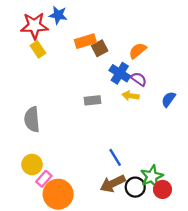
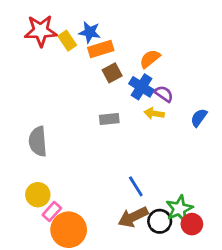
blue star: (58, 15) -> (90, 32), moved
brown square: (100, 48) -> (112, 73), moved
yellow rectangle: (38, 49) -> (67, 41), moved
orange semicircle: (138, 51) -> (150, 59), moved

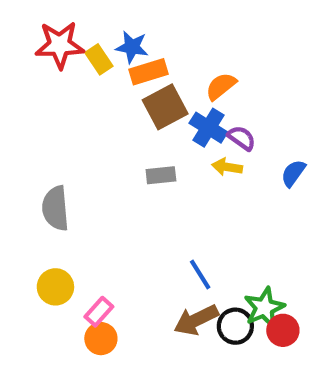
brown square: (112, 73) -> (165, 107), size x1.5
pink rectangle: (52, 211) -> (99, 312), moved
orange circle: (69, 230) -> (101, 339), size x0.6

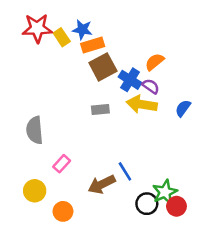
orange semicircle: (221, 86) -> (155, 62), moved
yellow arrow: (227, 167) -> (142, 104), size x1.6
yellow circle: (55, 287) -> (35, 191), moved
pink rectangle: (99, 312) -> (62, 164), moved
brown arrow: (196, 320) -> (102, 184), moved

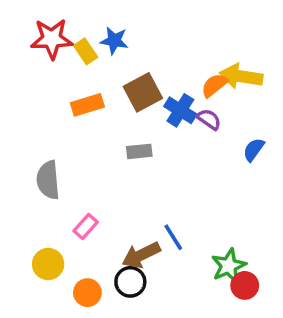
orange rectangle: (93, 45) -> (87, 105), moved
yellow arrow: (142, 104) -> (241, 76), moved
black circle: (147, 204) -> (130, 282), moved

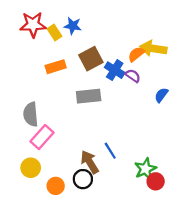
gray rectangle: (139, 151) -> (89, 96), size x1.5
pink rectangle: (86, 226) -> (42, 137), moved, size x1.5
brown arrow: (141, 255) -> (90, 162), turned 85

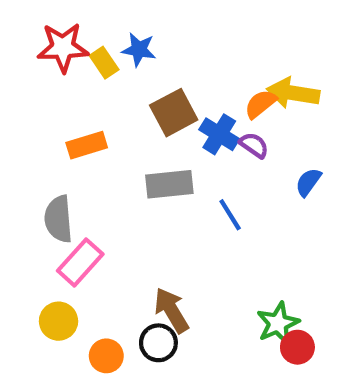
orange rectangle: (56, 67) -> (87, 145), moved
blue line: (110, 151) -> (230, 215), moved

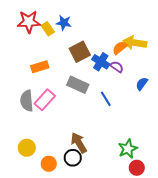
gray rectangle: (169, 184) -> (78, 85), turned 30
pink rectangle: (80, 262) -> (45, 100), moved
red circle: (297, 347) -> (137, 168), moved

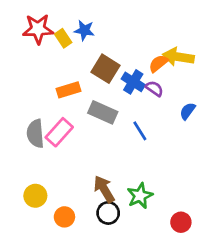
brown square: (80, 52) -> (105, 69), turned -30
orange rectangle: (40, 67) -> (68, 90), moved
green star: (128, 149) -> (140, 196), moved
black circle: (73, 158) -> (108, 213), moved

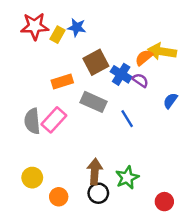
yellow rectangle: (63, 38) -> (57, 35), turned 63
brown square: (105, 69) -> (96, 62), turned 30
brown arrow: (104, 189) -> (95, 172), turned 35

